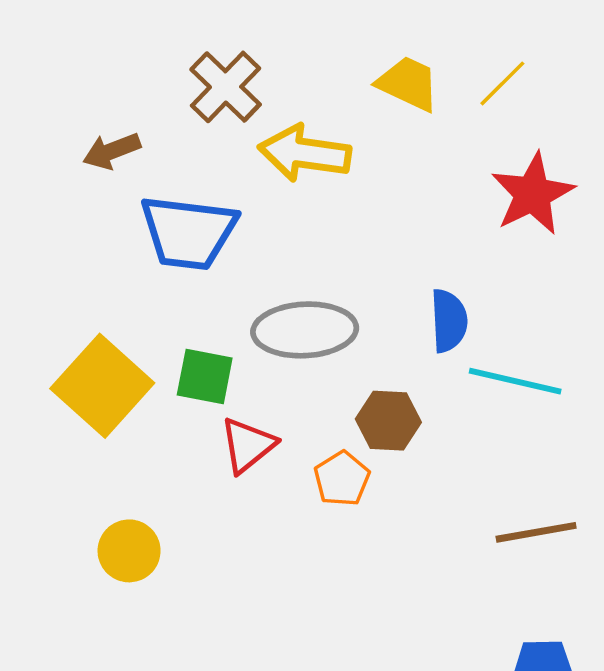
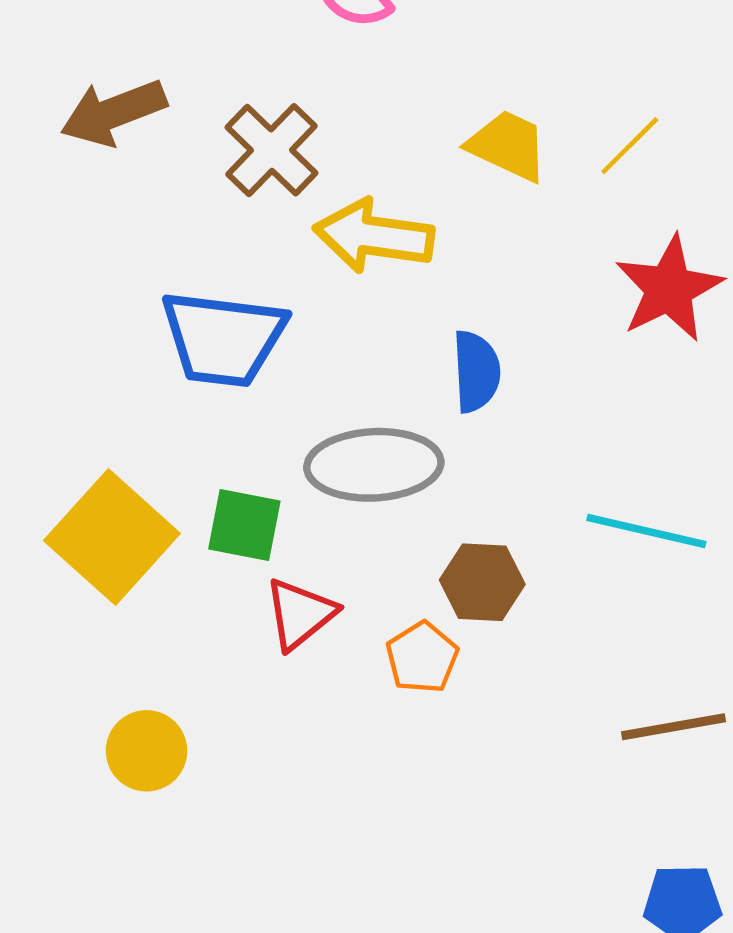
brown arrow: (112, 151) -> (113, 112), moved, size x1.4
blue semicircle: (449, 321) -> (476, 371), moved

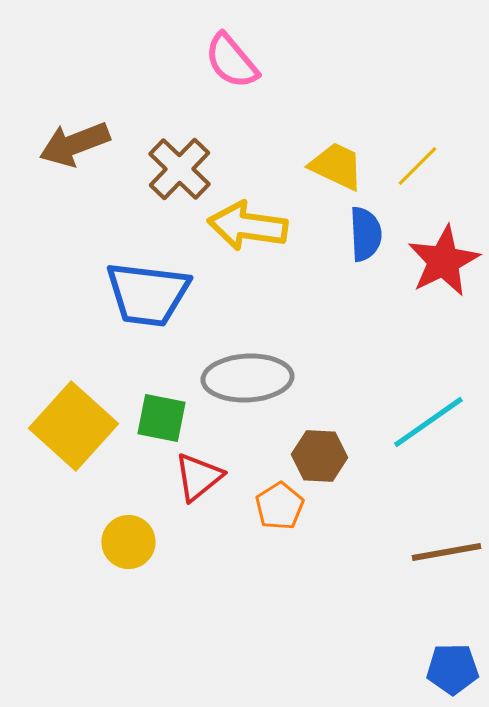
blue semicircle: (476, 371) -> (365, 234), moved
cyan line: (646, 531) -> (428, 422), turned -48
yellow circle: (147, 751) -> (128, 542), moved

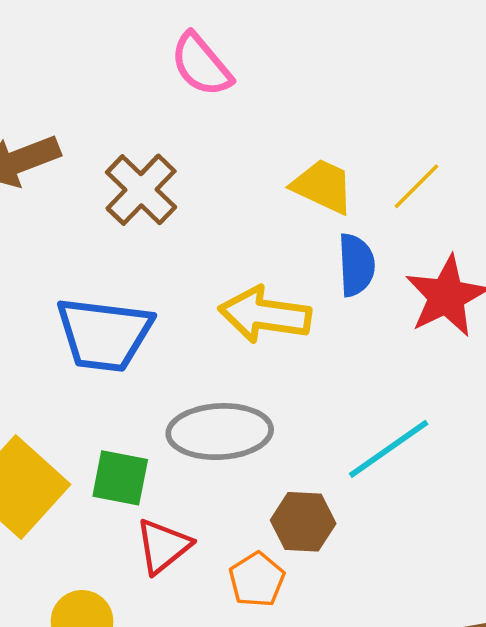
yellow arrow: (247, 226) -> (265, 315), moved
cyan line: (428, 422) -> (389, 449), moved

